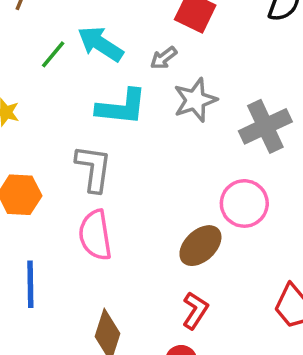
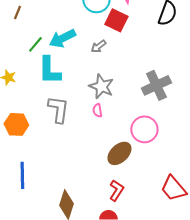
cyan arrow: (100, 44) -> (62, 38), turned -60
gray star: (195, 100) -> (101, 86), moved, turned -30
cyan L-shape: (122, 107) -> (49, 70), moved, turned 84
pink semicircle: (95, 235) -> (97, 110), moved, size x0.5

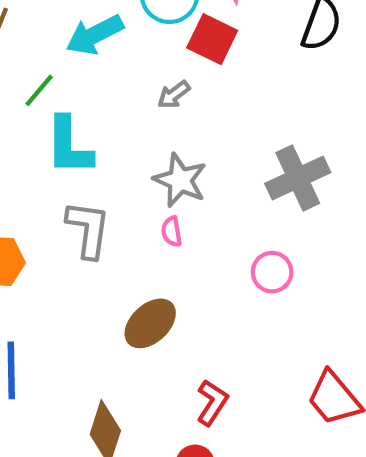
cyan arrow: (62, 38) -> (95, 35), moved
pink circle: (144, 129) -> (272, 272), size x0.7
brown ellipse: (119, 153) -> (150, 323), moved

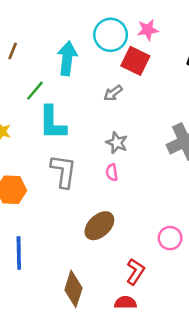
cyan arrow: (95, 35) -> (67, 58), turned 124
gray star: (180, 180) -> (117, 143), size x0.7
pink circle: (272, 272) -> (170, 238), moved

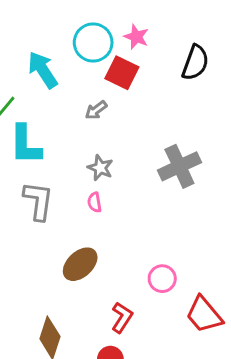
pink star: (148, 30) -> (136, 37), turned 30
cyan arrow: (67, 58) -> (43, 70), turned -40

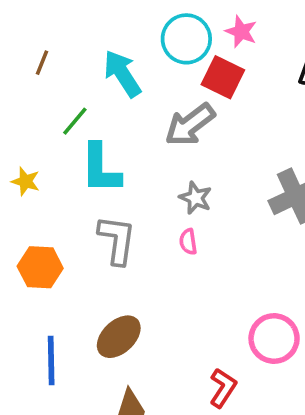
gray arrow: (96, 110) -> (190, 125), size x1.8
brown ellipse: (80, 264) -> (119, 337), moved
pink circle: (162, 279) -> (274, 338), size x1.4

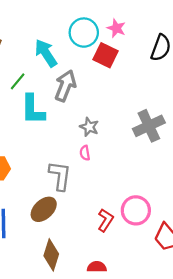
gray arrow: (190, 125) -> (65, 86), moved, turned 148
gray L-shape: (117, 240) -> (60, 176), moved
red L-shape: (223, 388) -> (105, 220), moved

